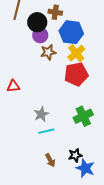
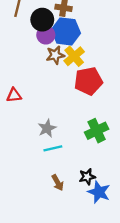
blue hexagon: (71, 32) -> (66, 31), moved
yellow cross: (76, 53) -> (74, 56), moved

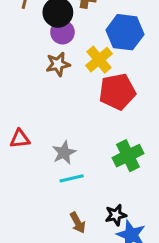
blue hexagon: (66, 31) -> (125, 32), moved
brown star: (55, 55) -> (58, 64), moved
red triangle: (14, 95) -> (20, 139), moved

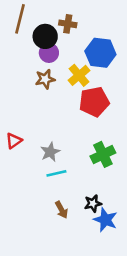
red triangle: (20, 139) -> (14, 141), turned -30

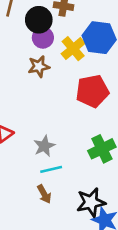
yellow cross: (79, 75) -> (73, 49), moved
black star: (93, 203) -> (91, 202), size x1.5
brown arrow: (61, 210) -> (44, 194), moved

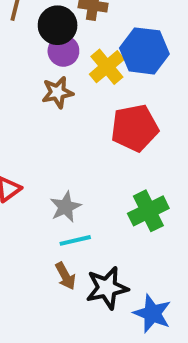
black star: (91, 202) -> (107, 288), moved

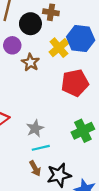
purple circle: (63, 51) -> (12, 45), moved
brown star: (58, 92) -> (30, 62), turned -30

